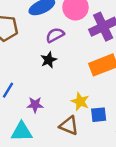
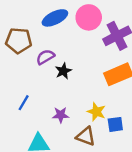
purple semicircle: (55, 35) -> (45, 57), moved
purple star: (35, 105) -> (61, 115), moved

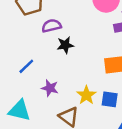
blue line: (24, 103) -> (26, 66), moved
blue square: (115, 124) -> (110, 99), moved

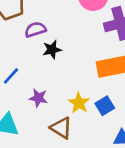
blue square: (110, 99) -> (105, 106), turned -35

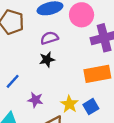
purple semicircle: (35, 30) -> (49, 38), moved

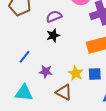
blue square: (91, 107) -> (95, 74), turned 32

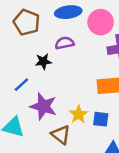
black star: (53, 35) -> (43, 61), moved
purple star: (46, 72) -> (43, 106), size x1.6

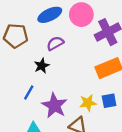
purple star: (43, 106) -> (54, 106), turned 30
yellow star: (79, 114) -> (88, 103), turned -30

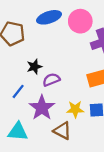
purple semicircle: (55, 43) -> (51, 80), moved

